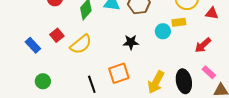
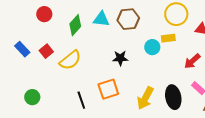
blue rectangle: (33, 45) -> (22, 49), moved

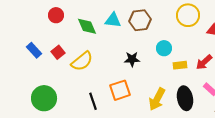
green diamond: (75, 25) -> (87, 26), turned -65
yellow rectangle: (168, 38) -> (180, 65), moved
green circle: (32, 97) -> (44, 98), size x1.6

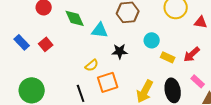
cyan triangle: (113, 20) -> (100, 30), moved
yellow semicircle: (82, 61) -> (92, 65), moved, size x0.6
yellow rectangle: (180, 65) -> (168, 57), turned 32

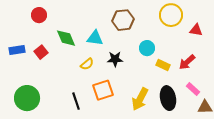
green diamond: (75, 18) -> (66, 38), moved
blue rectangle: (22, 42) -> (17, 50), turned -56
yellow semicircle: (92, 65) -> (87, 64), moved

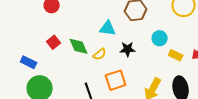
green diamond: (66, 38) -> (79, 46), moved
blue rectangle: (17, 50) -> (29, 62), moved, turned 35

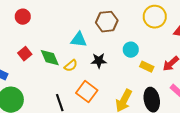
orange square: (116, 80) -> (87, 92), turned -35

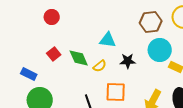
brown hexagon: (107, 22) -> (151, 22), moved
cyan circle: (131, 50) -> (160, 50), size x1.5
orange square: (87, 92) -> (116, 92), turned -35

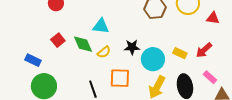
cyan triangle: (108, 40) -> (101, 26), moved
cyan circle: (160, 50) -> (153, 59), moved

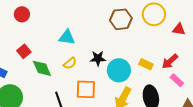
green diamond: (83, 44) -> (42, 68), moved
pink rectangle: (210, 77) -> (177, 80), moved

